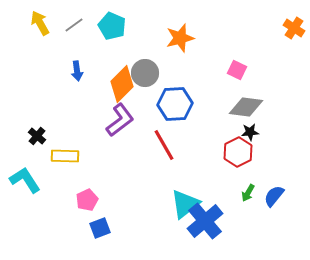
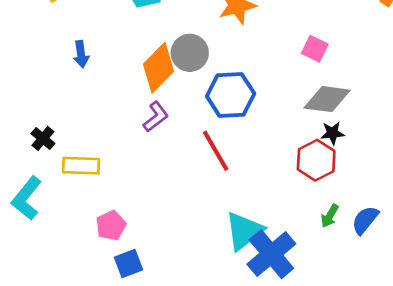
blue arrow: (77, 71) -> (81, 54), moved
purple L-shape: (120, 120) -> (156, 117), size x0.7
cyan L-shape: (25, 180) -> (27, 198), turned -108

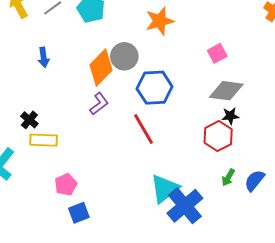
pink square: (315, 49) -> (217, 53), turned 36
black cross: (43, 138) -> (29, 120), moved

